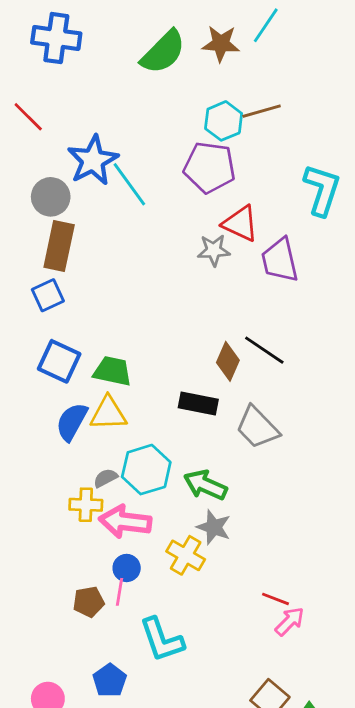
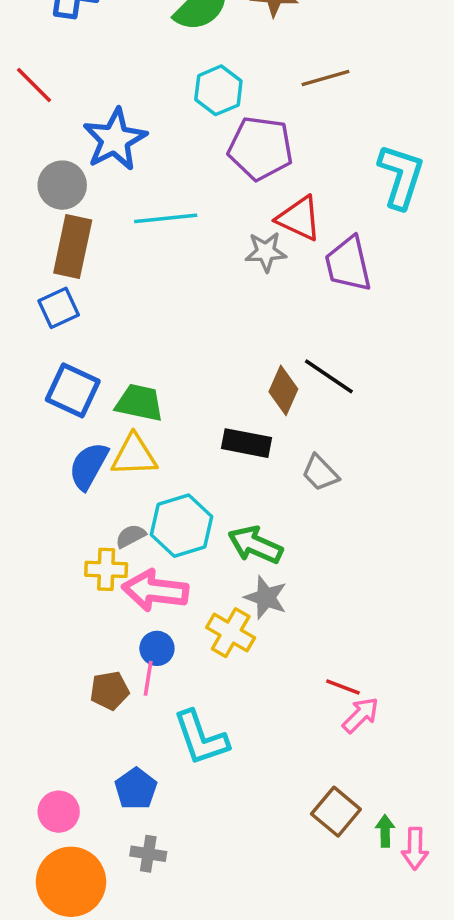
cyan hexagon: (224, 121) -> (218, 90), moved
cyan line: (129, 184) -> (166, 218), moved, turned -60
gray trapezoid: (257, 427) -> (320, 473), size x0.7

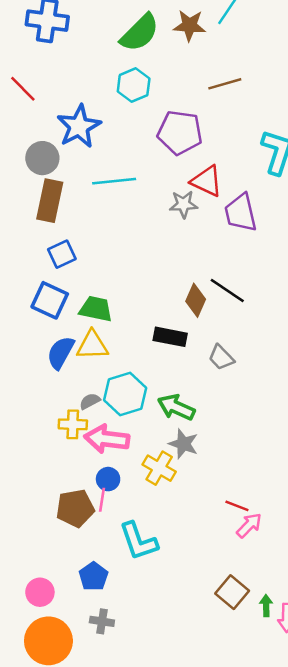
cyan hexagon: (218, 90) -> (134, 85), moved
blue square: (59, 308) -> (62, 254), moved
brown pentagon: (110, 691) -> (75, 508), size x1.4

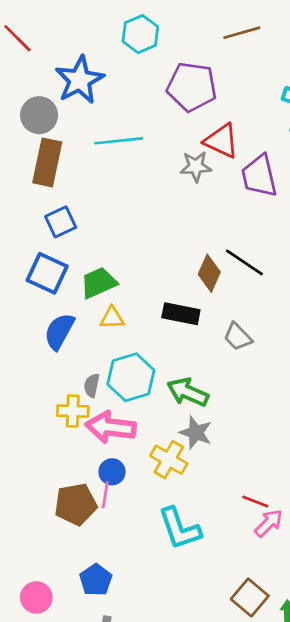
green trapezoid: (96, 309) -> (98, 283), turned -36
yellow triangle: (92, 345) -> (112, 318), moved, size x0.7
gray semicircle: (90, 401) -> (92, 385), turned -50
cyan L-shape: (138, 541) -> (180, 529), moved

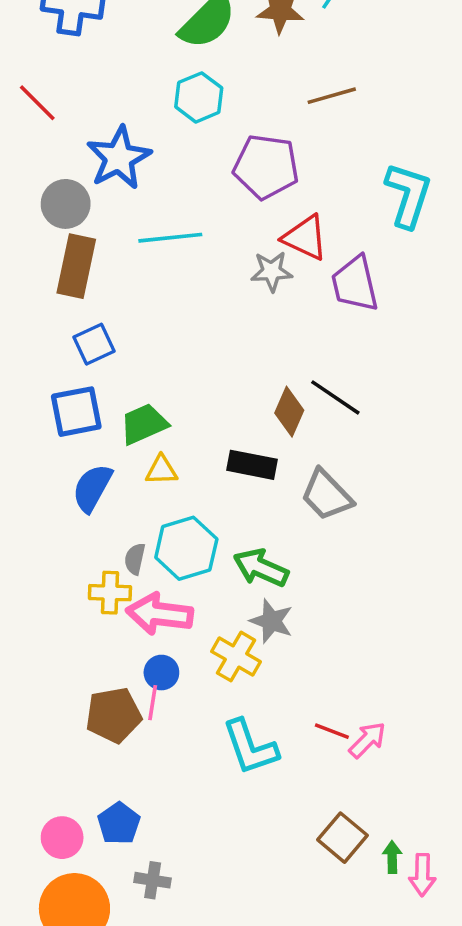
blue square: (47, 273) -> (76, 412), turned -36
gray trapezoid: (238, 337) -> (327, 495), size x1.4
red line: (255, 502) -> (332, 731), moved
blue pentagon: (96, 580) -> (119, 823), moved

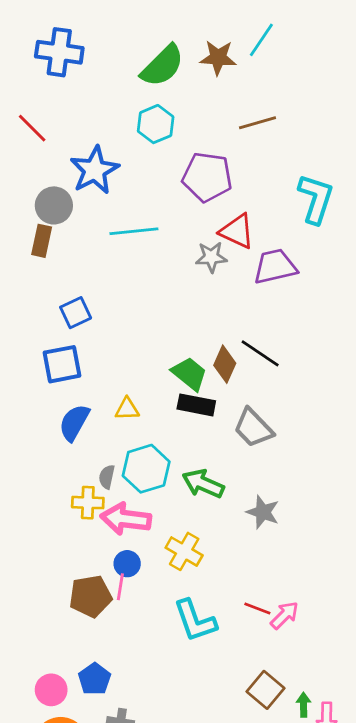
brown rectangle: (76, 266) -> (42, 241), moved, size x0.7
purple trapezoid: (355, 284) -> (275, 267), turned 90
green trapezoid: (144, 424) -> (190, 374), moved, turned 63
gray star: (272, 621) -> (263, 512), moved

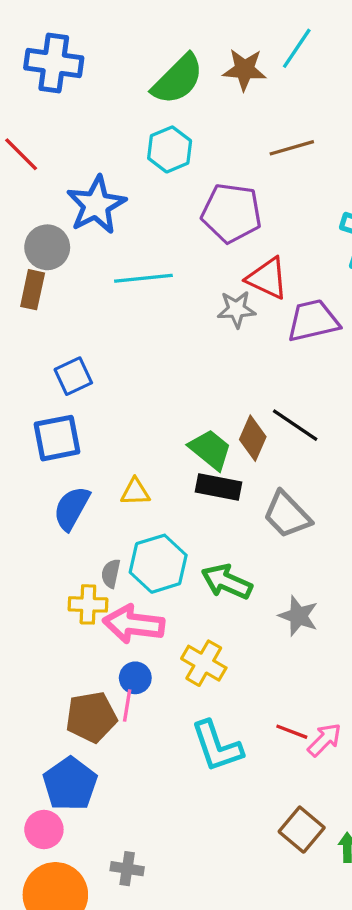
blue pentagon: (95, 679) -> (70, 784), moved, size x1.4

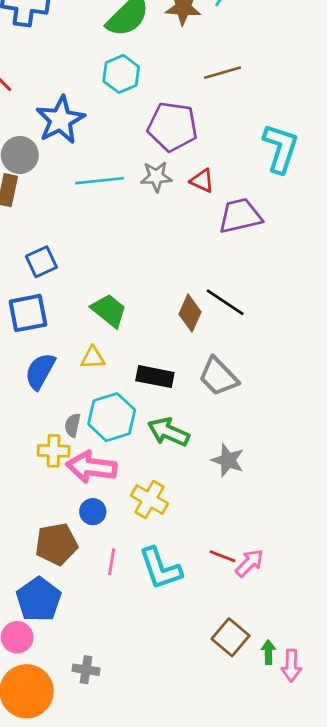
red triangle: (267, 278) -> (202, 181), size x0.7
gray star: (236, 309) -> (156, 177), moved
green trapezoid: (210, 450) -> (109, 310), moved
black rectangle: (218, 487) -> (155, 377), moved
pink line: (127, 706) -> (112, 562), moved

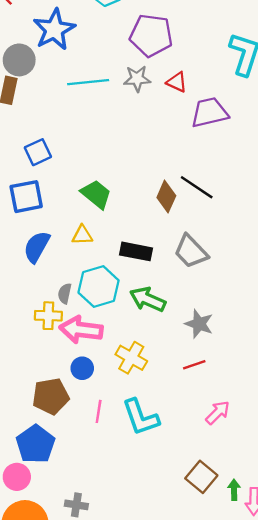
red line: (222, 556) -> (194, 365), moved, turned -40

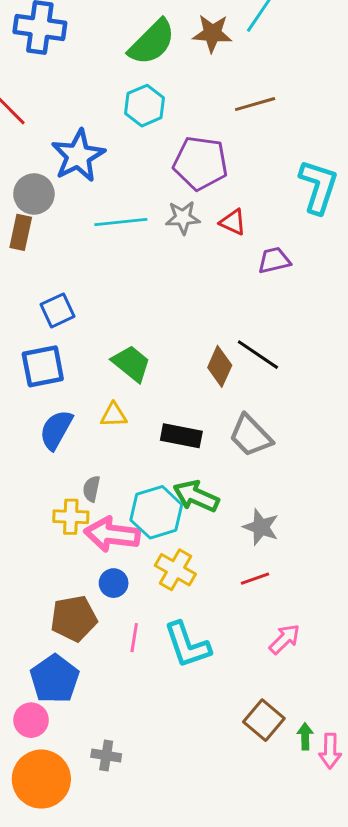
purple trapezoid: (210, 112) -> (274, 260), size x0.7
cyan hexagon: (99, 286) -> (156, 512), moved

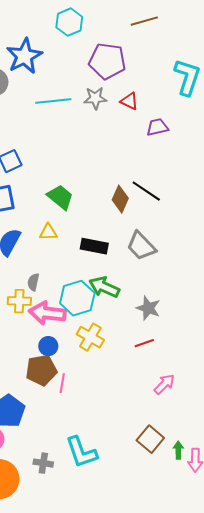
brown pentagon: (74, 618) -> (41, 370), moved
cyan L-shape: (187, 645) -> (81, 452), moved

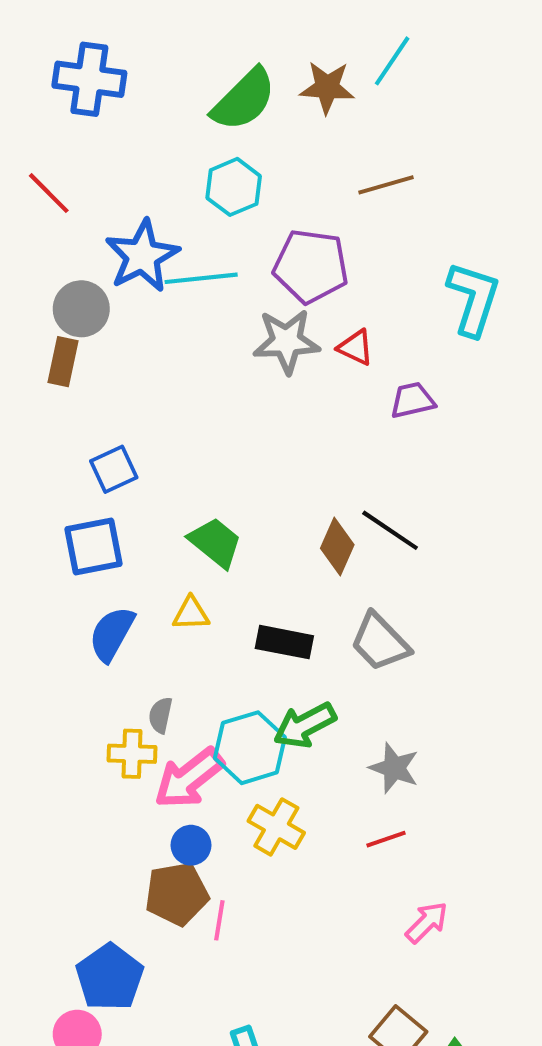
gray star: (95, 98) -> (286, 341), size x1.4
cyan line: (53, 101) -> (201, 278), moved
green arrow: (104, 287) -> (305, 725), turned -52
pink arrow: (47, 313) -> (189, 778), turned -45

